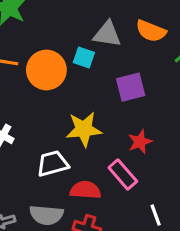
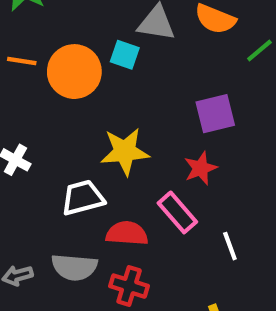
purple square: (131, 87) -> (215, 114), moved
white line: (156, 215) -> (230, 246), moved

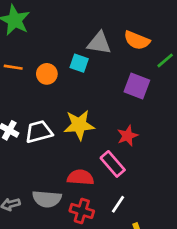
orange circle: (74, 72) -> (47, 74), size x0.6
purple square: (215, 114) -> (137, 86), moved, turned 35
white trapezoid: (83, 198) -> (39, 132), moved
white line: (230, 246) -> (118, 204), moved, turned 54

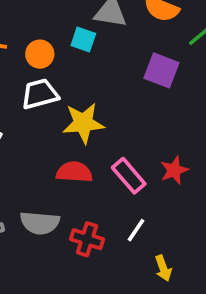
white trapezoid: (39, 132) -> (40, 94), moved
red star: (127, 136) -> (174, 170), moved
red semicircle: (80, 177) -> (74, 172), moved

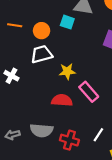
yellow star: (83, 123) -> (67, 71), size x0.7
pink rectangle: (129, 176) -> (89, 92), moved

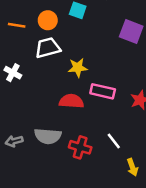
orange line: (15, 25) -> (17, 25), moved
pink rectangle: (89, 92) -> (103, 91), turned -36
white line: (98, 135) -> (114, 141), turned -72

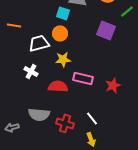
orange circle: (48, 20) -> (60, 33), moved
white cross: (13, 73) -> (31, 71), moved
gray arrow: (14, 141) -> (12, 127), moved
yellow arrow: (132, 167) -> (91, 139), moved

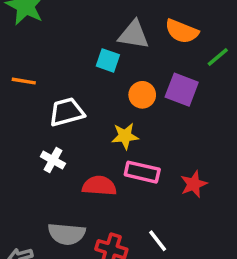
orange circle: (60, 33) -> (142, 95), moved
yellow star: (63, 59) -> (125, 136), moved

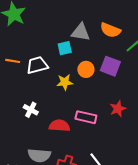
cyan square: (108, 60) -> (65, 48), turned -32
white trapezoid: (67, 112) -> (37, 65), moved
yellow star: (125, 136) -> (65, 82), moved
red star: (194, 184) -> (118, 109), moved

